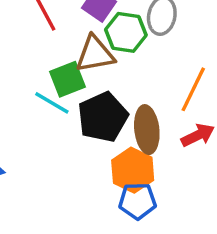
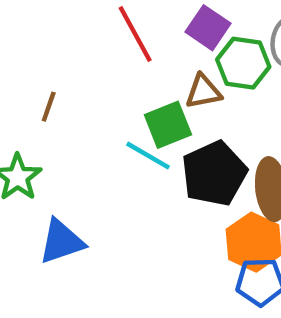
brown triangle: (95, 54) -> (203, 92), size x0.7

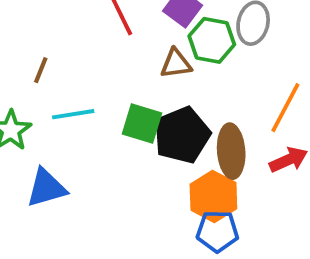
green square: (168, 125) -> (142, 123), moved, turned 36
cyan line: (148, 156) -> (73, 114), moved, turned -42

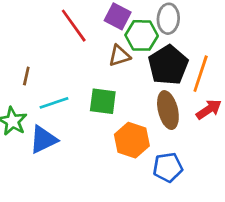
black pentagon: (182, 135) -> (168, 65), moved
blue triangle: (46, 188) -> (43, 139), moved
orange hexagon: (213, 196) -> (132, 140), moved

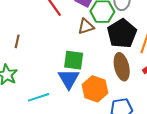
cyan line: (54, 103) -> (39, 97), moved
blue triangle: (43, 139) -> (69, 79), moved, turned -35

